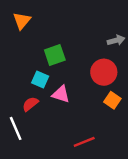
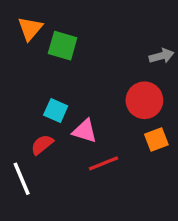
green square: (55, 55) -> (63, 46), moved, turned 35
orange square: (112, 100) -> (156, 140), turned 35
red line: (84, 142) -> (104, 163), moved

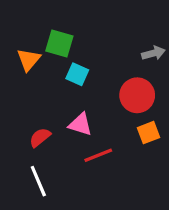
orange triangle: (30, 29) -> (29, 60), moved
cyan square: (56, 110) -> (77, 74), moved
white line: (22, 179) -> (38, 181), moved

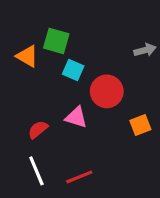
orange triangle: (29, 60) -> (27, 56), turned -40
red circle: (137, 95) -> (107, 91), moved
red line: (98, 155) -> (79, 177), moved

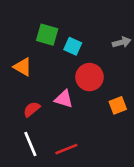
orange triangle: (27, 56) -> (23, 67), moved
cyan square: (73, 70) -> (73, 46), moved

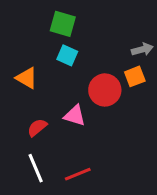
green square: (47, 35) -> (63, 24), moved
cyan square: (73, 46) -> (67, 55), moved
orange square: (118, 105) -> (135, 76), moved

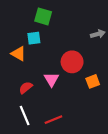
cyan square: (67, 55) -> (34, 38), moved, turned -32
orange square: (135, 76) -> (93, 81), moved
pink triangle: (75, 116) -> (51, 79), turned 42

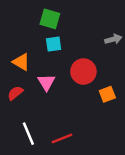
cyan square: (34, 38) -> (54, 44), moved
pink triangle: (51, 79) -> (46, 82), moved
red semicircle: (26, 88) -> (15, 93), moved

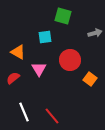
green square: (50, 19) -> (63, 16), moved
orange square: (107, 94) -> (90, 79), turned -32
red line: (62, 138) -> (52, 116), turned 72

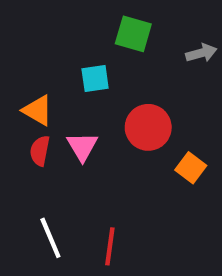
gray arrow: (95, 33) -> (201, 53), moved
red semicircle: (13, 78) -> (40, 151), moved, turned -40
red line: (52, 116) -> (110, 246), turned 48

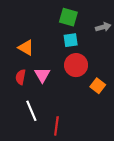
cyan square: (95, 78) -> (71, 40), moved
orange triangle: (38, 110) -> (26, 48), moved
white line: (50, 238) -> (31, 111), moved

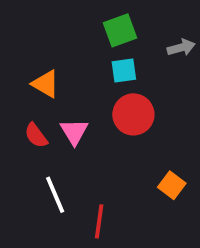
green square: (68, 17) -> (120, 30), turned -36
red semicircle: (21, 77) -> (36, 135), turned -48
orange square: (98, 86) -> (172, 185), moved

